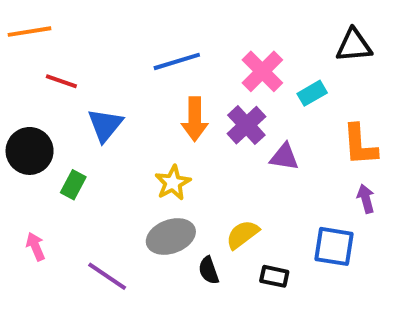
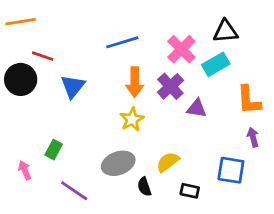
black triangle: (354, 45) -> (225, 31), moved
cyan rectangle: (312, 93) -> (216, 64), size x1.4
black circle: (30, 151) -> (21, 79), moved
yellow star: (173, 183) -> (132, 119), moved
green rectangle: (73, 185) -> (54, 150), moved

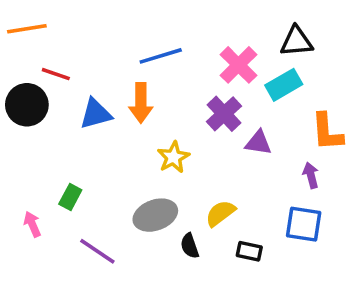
orange arrow: (135, 82) -> (141, 103), moved
blue triangle: (73, 86) -> (96, 114), turned 36
purple arrow: (253, 137) -> (311, 175), moved

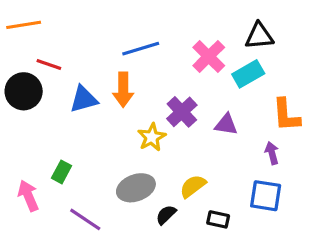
purple cross: (224, 114) -> (182, 112), moved
pink arrow: (32, 224) -> (28, 196), size x1.4
black semicircle: (190, 246) -> (166, 215), turned 65

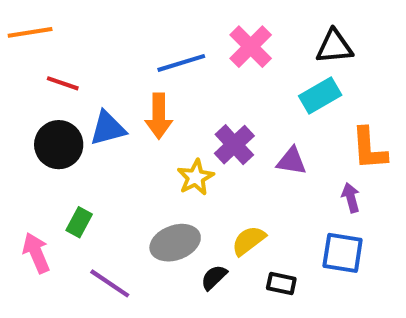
pink cross: (209, 56) -> (251, 47), moved
black circle: (24, 91) -> (59, 145), moved

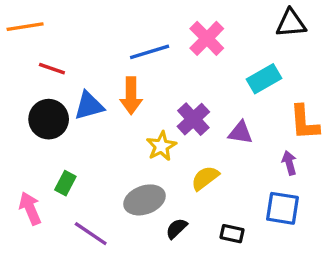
black triangle: (334, 47) -> (291, 23), moved
yellow semicircle: (249, 241) -> (205, 178), moved

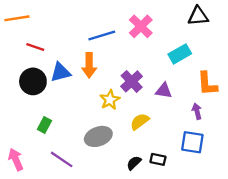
pink arrow: (30, 208) -> (16, 159), moved
black semicircle: (176, 229) -> (134, 163), moved

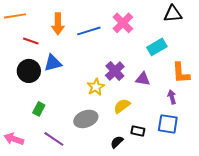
orange arrow: (89, 65) -> (58, 24), moved
pink arrow: (16, 159) -> (14, 139), turned -48
black rectangle: (158, 159) -> (138, 131), moved

